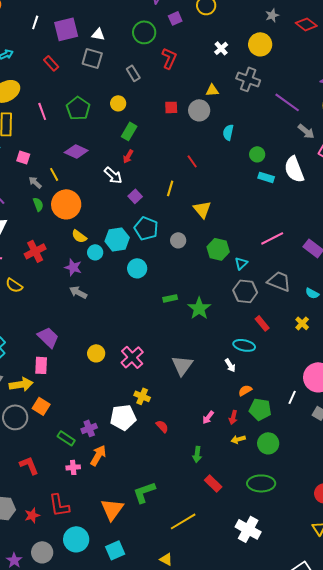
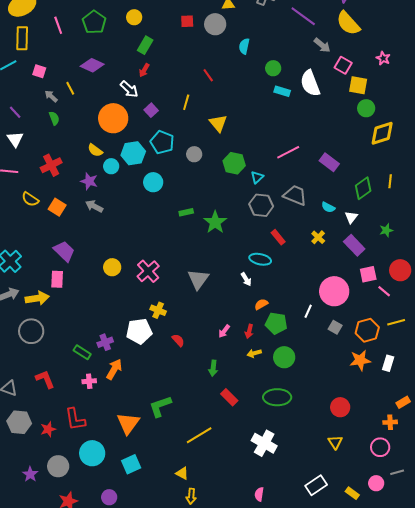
orange circle: (66, 204) -> (113, 118), moved
orange square: (41, 406) -> (57, 207), moved

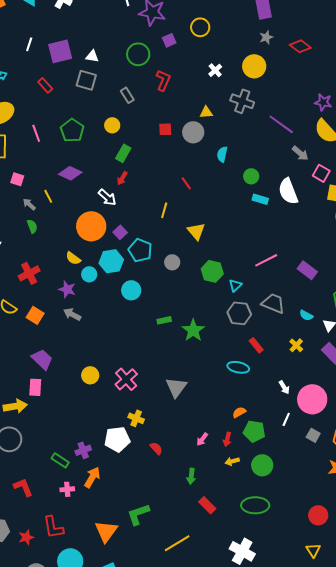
purple square: (151, 110) -> (120, 232), moved
white arrow: (246, 279) -> (284, 387), moved

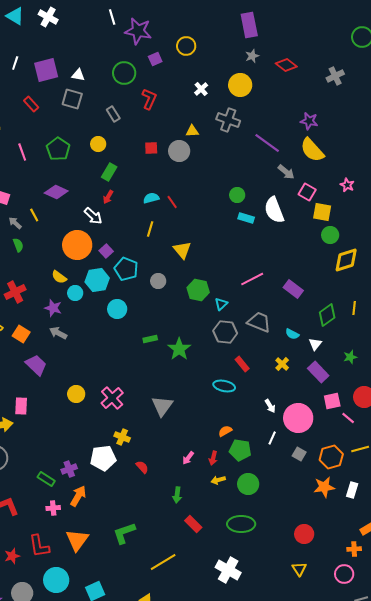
cyan semicircle: (222, 154) -> (151, 198), moved, turned 63
purple trapezoid: (42, 359) -> (36, 365), moved
orange triangle: (106, 531) -> (77, 540), moved

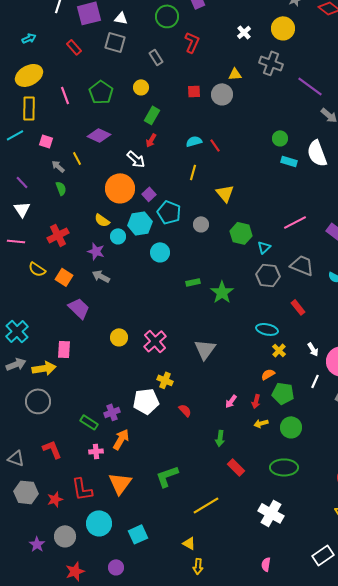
red rectangle: (242, 364) -> (298, 307), moved
yellow cross: (282, 364) -> (279, 350), moved

